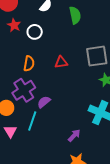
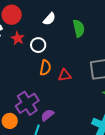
orange semicircle: (29, 64) -> (45, 68), moved

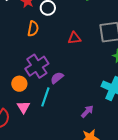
orange semicircle: (45, 68) -> (33, 29), moved

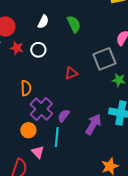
orange semicircle: (33, 29) -> (26, 88), moved
purple arrow: (87, 111) -> (93, 124), moved, size x1.5

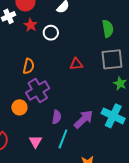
green semicircle: (74, 24) -> (108, 29), moved
purple semicircle: (64, 116) -> (57, 117), moved, turned 136
cyan line: (57, 137) -> (63, 139), moved
pink triangle: (38, 152) -> (35, 142), moved

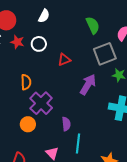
red triangle: (76, 64) -> (64, 60), moved
purple arrow: (84, 119) -> (88, 85), moved

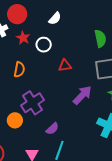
orange semicircle: (26, 82) -> (19, 70), moved
purple semicircle: (66, 124) -> (52, 129), turned 40

